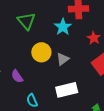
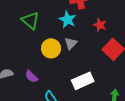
gray triangle: (63, 59) -> (71, 43), moved

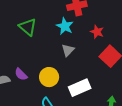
yellow circle: (51, 48) -> (49, 77), moved
purple semicircle: (31, 76) -> (21, 74), moved

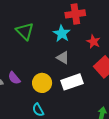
gray triangle: (68, 50) -> (63, 58), turned -48
white rectangle: (80, 88) -> (72, 82), moved

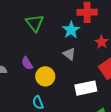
purple semicircle: (14, 78) -> (27, 63), moved
white rectangle: (72, 82) -> (86, 88), moved

